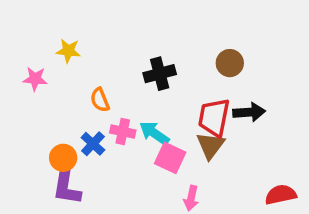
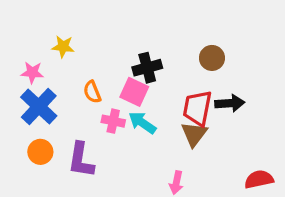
blue cross: (93, 144) -> (39, 107), moved, size x1.6
orange circle: (63, 158) -> (40, 152), moved
pink square: (170, 158) -> (134, 92), moved
purple L-shape: (67, 186) -> (81, 160), moved

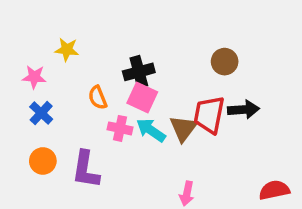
black cross: (147, 68) -> (139, 72), moved
blue cross: (39, 107) -> (41, 113), size x0.6
brown triangle: (194, 134) -> (183, 128), moved

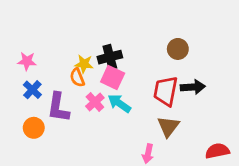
yellow star: (67, 50) -> (84, 64), moved
pink cross: (120, 128) -> (95, 102), turned 36
brown triangle: (183, 128) -> (168, 126), moved
purple L-shape: (86, 170) -> (58, 107), moved

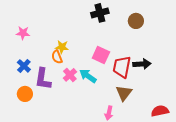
brown circle: (178, 49) -> (136, 21), moved
black cross: (110, 57) -> (100, 13), moved
pink star: (27, 61) -> (23, 33), moved
pink square: (113, 77) -> (101, 55), moved

